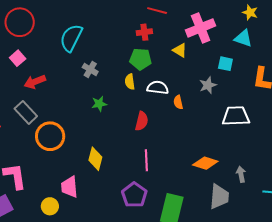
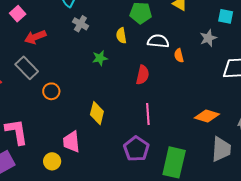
gray cross: (90, 69) -> (80, 24), moved
yellow semicircle: (130, 82) -> (121, 36), moved
orange circle: (50, 136) -> (51, 91), size x0.6

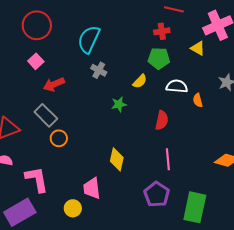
yellow semicircle: (121, 36) -> (140, 81), turned -126
orange circle: (51, 91) -> (59, 138), moved

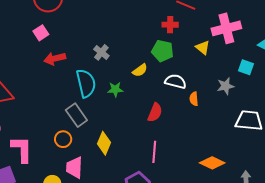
cyan semicircle: (89, 39) -> (86, 83), moved, turned 132
gray rectangle: (46, 115) -> (76, 115), moved
orange circle: (59, 138) -> (63, 139), moved

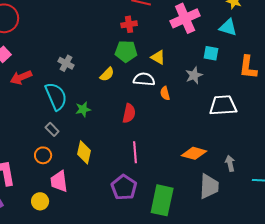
yellow triangle: (203, 48) -> (158, 57), moved
green star: (115, 89) -> (83, 109), moved
gray rectangle: (76, 115) -> (52, 129), size x0.6

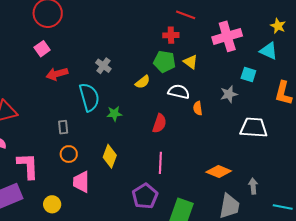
yellow triangle: (158, 57) -> (191, 62), moved
gray rectangle: (52, 129) -> (63, 127), moved, turned 32
yellow circle: (40, 201) -> (52, 204), moved

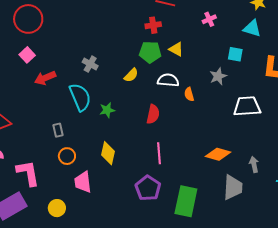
pink cross: (227, 36) -> (209, 19), size x0.5

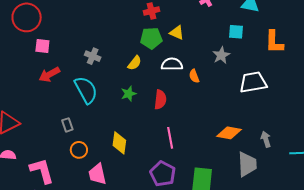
pink square: (27, 55) -> (42, 46), moved, turned -35
green star: (107, 110) -> (129, 94), moved

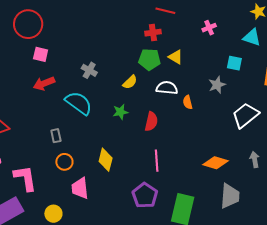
white trapezoid: (253, 82) -> (245, 115), turned -36
cyan semicircle: (86, 90) -> (79, 103), turned -32
gray arrow: (266, 139) -> (255, 160), moved

